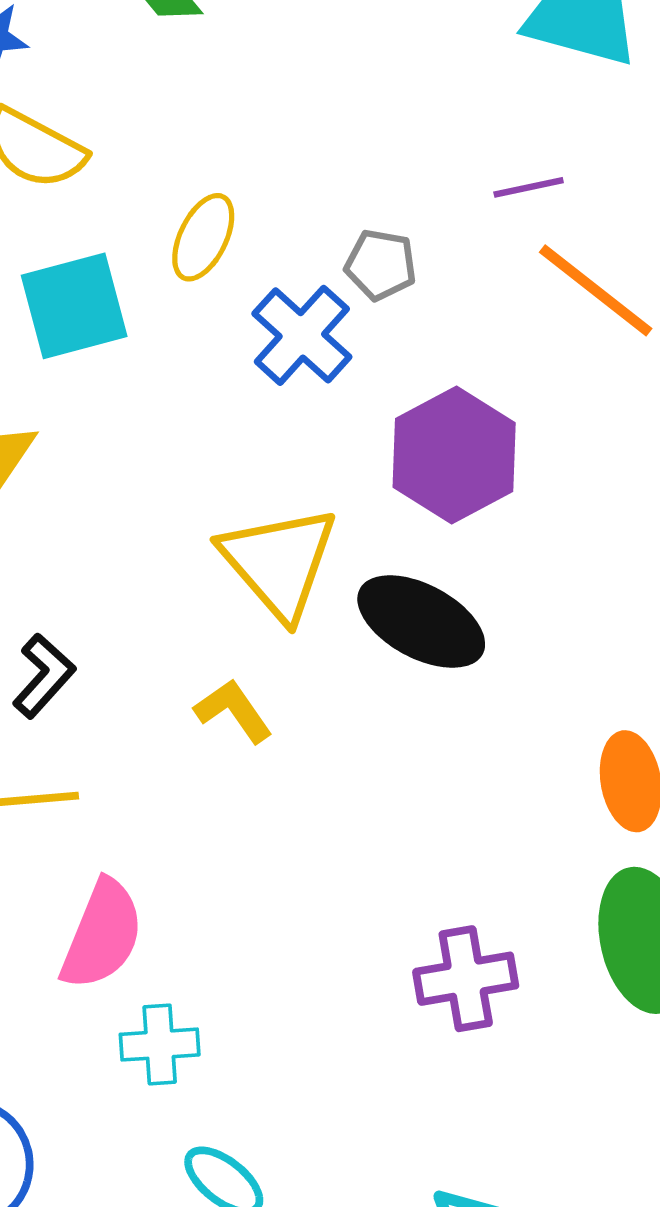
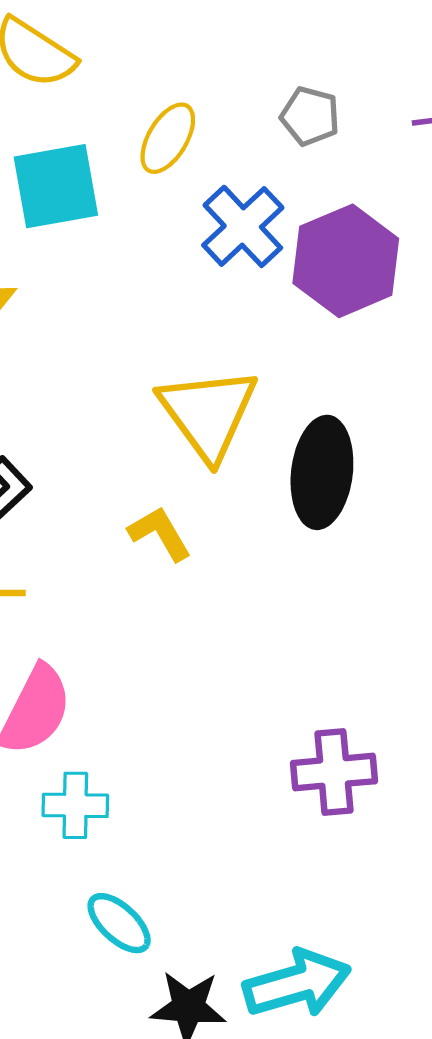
gray pentagon: (381, 265) -> (310, 116), moved
purple hexagon: (454, 455) -> (346, 261), moved
black ellipse: (421, 622) -> (322, 472), turned 64

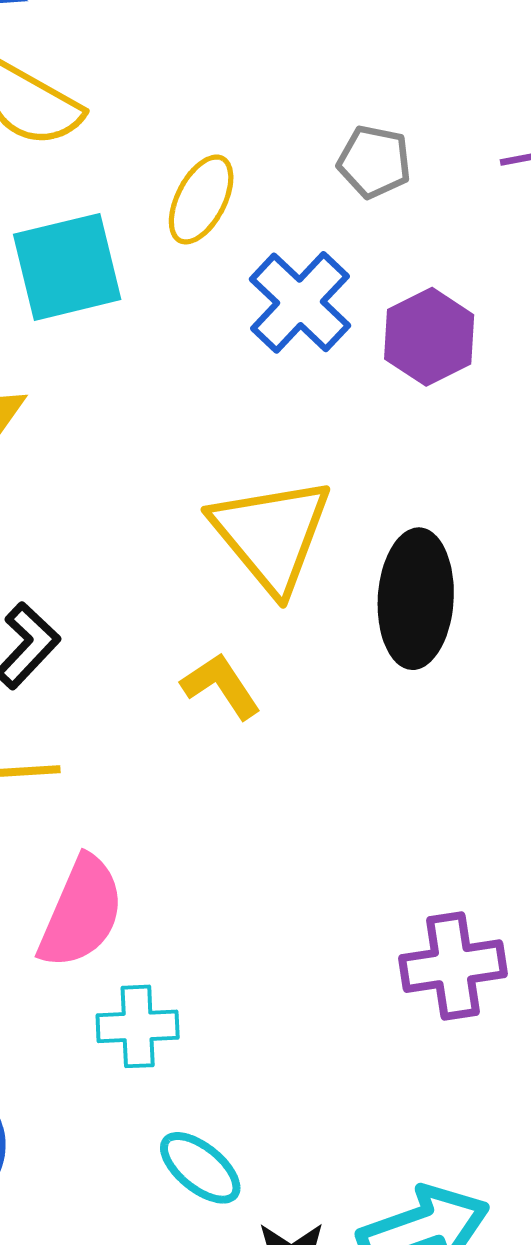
purple hexagon: (346, 261) -> (429, 337), size x0.7

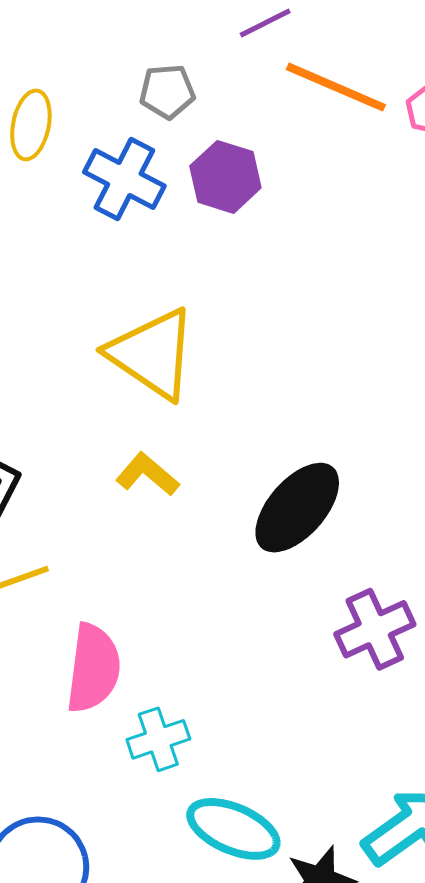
gray pentagon: (374, 162) -> (167, 92), moved
black ellipse: (416, 599) -> (297, 508), moved, turned 54
cyan ellipse: (200, 1168) -> (233, 829), size x1.4

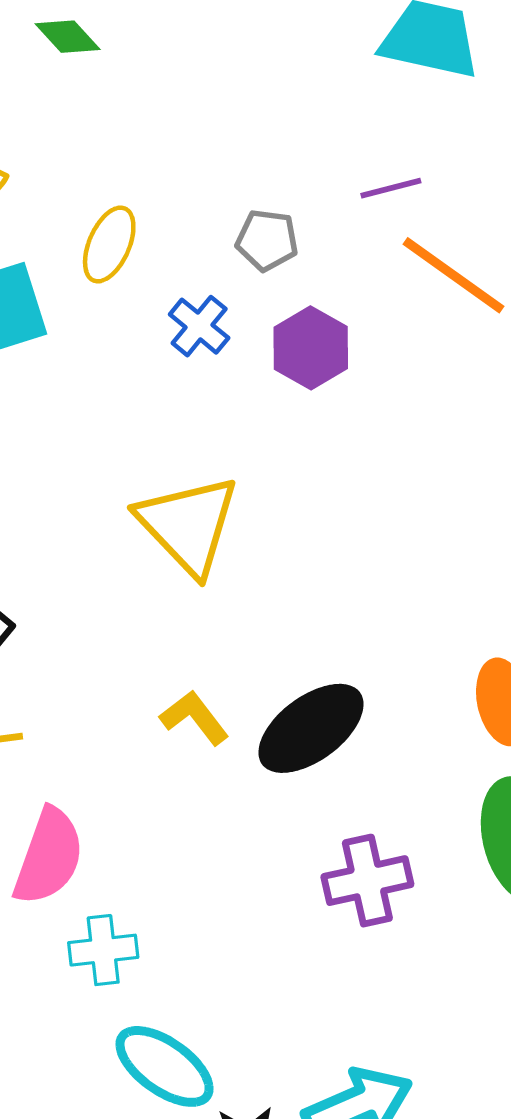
blue cross: (124, 179) -> (199, 326), size x0.7
yellow L-shape: (147, 474) -> (194, 718), moved

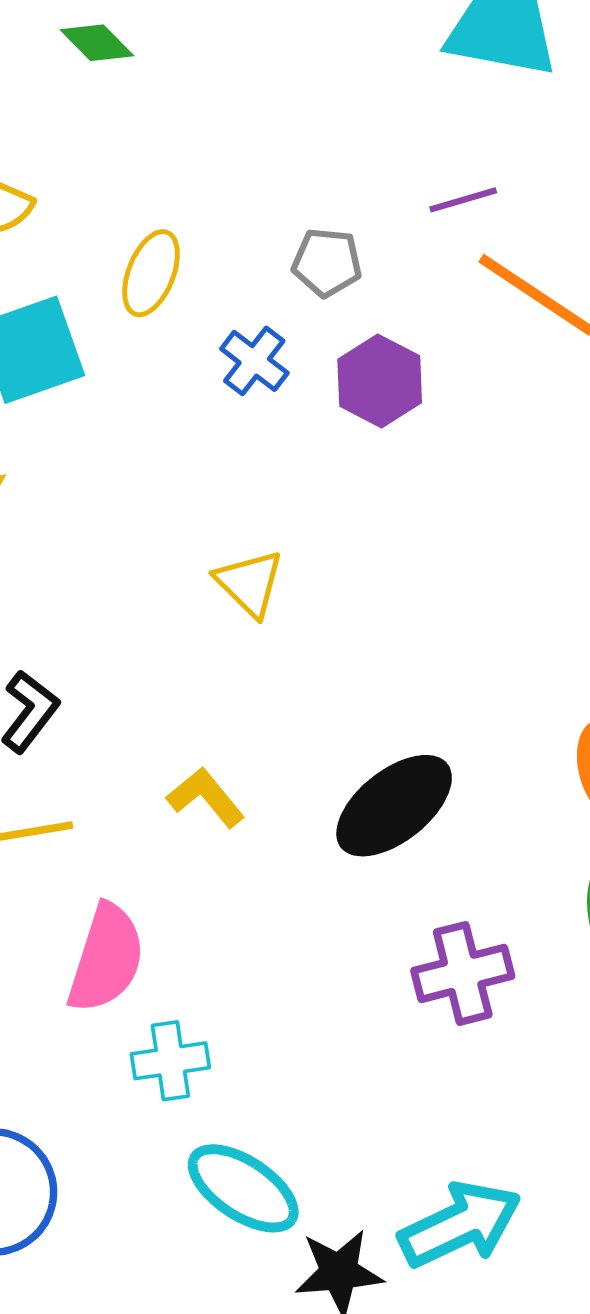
yellow triangle: (188, 525) -> (249, 583), size x0.6
yellow L-shape: (194, 718) -> (206, 797), moved

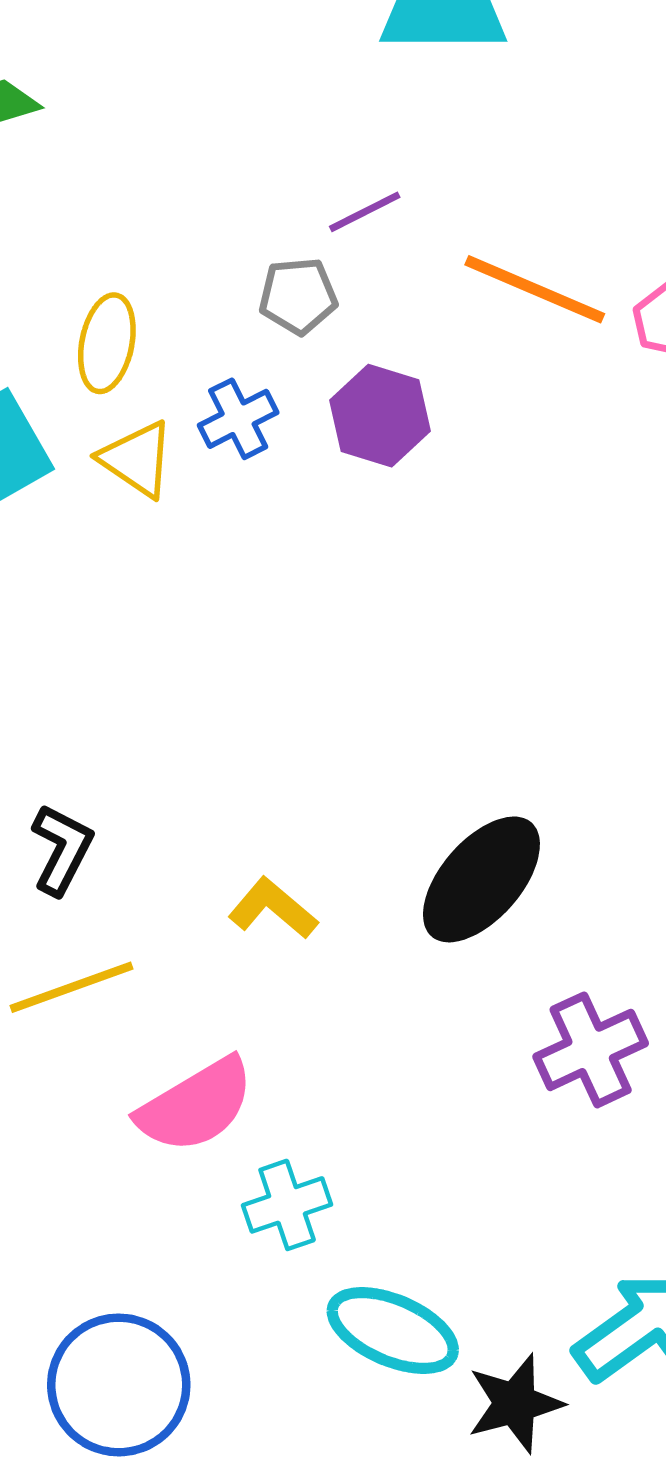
purple line: (463, 200) -> (365, 212), moved
blue cross: (254, 361) -> (238, 419), turned 36
yellow triangle: (249, 583) -> (137, 459), moved
pink semicircle: (106, 958) -> (196, 1105), turned 52

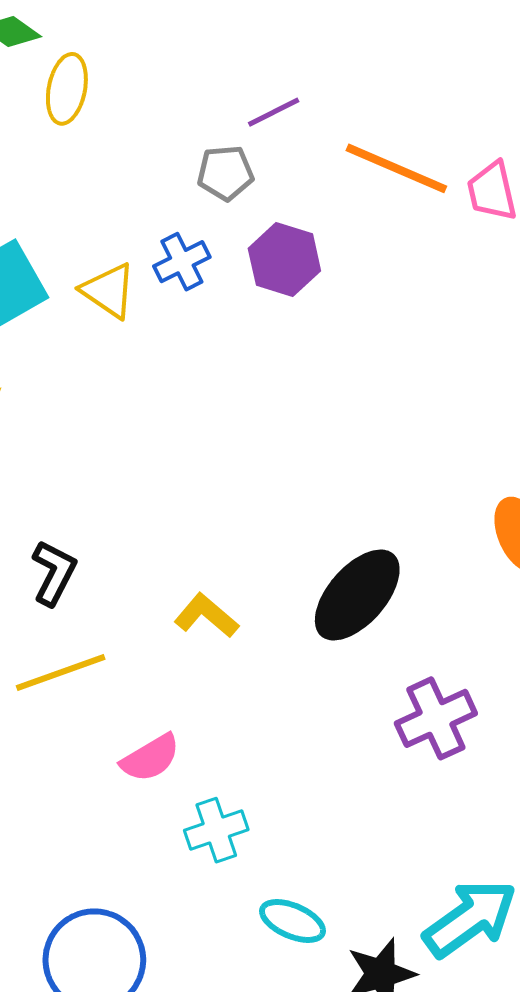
yellow ellipse: (107, 343) -> (67, 89), moved
pink semicircle: (196, 1105) -> (150, 758), size x0.7
cyan ellipse: (393, 1331) -> (293, 921), size x0.7

